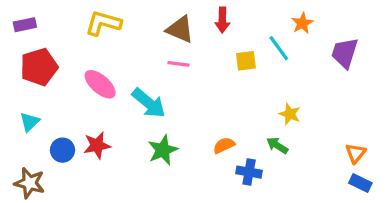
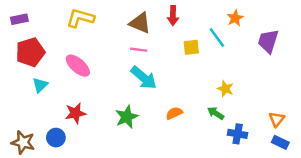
cyan arrow: (149, 103) -> (144, 78), moved
cyan triangle: (30, 122) -> (40, 85), moved
blue circle: (62, 150) -> (56, 138), moved
blue cross: (249, 172) -> (238, 134), moved

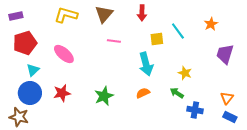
orange star: (235, 18) -> (211, 24), moved
brown triangle: (140, 23) -> (104, 14), moved, turned 48
purple trapezoid: (268, 41) -> (225, 54), moved
cyan arrow: (144, 78) -> (146, 64), moved, turned 35
blue circle: (56, 138) -> (30, 93), moved, size x1.5

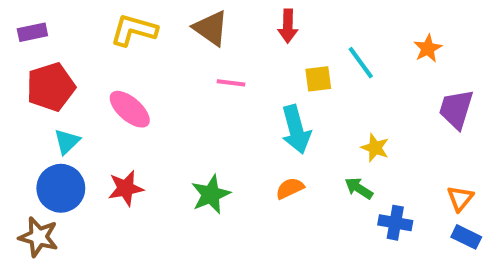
brown triangle: (104, 14) -> (211, 28), turned -36

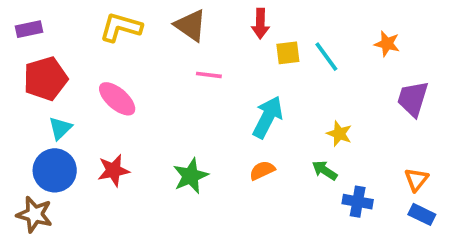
orange star: (428, 48) -> (387, 44), turned -30
yellow square: (318, 79) -> (288, 53), moved
cyan arrow: (296, 129) -> (268, 117), turned -138

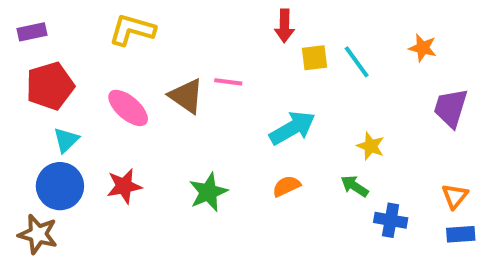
brown triangle: (191, 25) -> (186, 96), moved
cyan arrow: (268, 117) -> (292, 128), turned 33
blue rectangle: (422, 214) -> (461, 234), turned -30

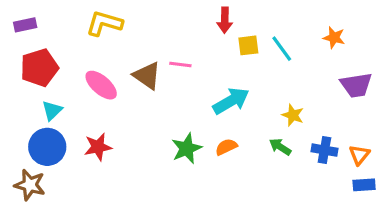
purple trapezoid: (451, 108) -> (356, 85), turned -116
green star: (208, 192) -> (187, 148), moved
blue cross: (391, 220) -> (324, 150), moved

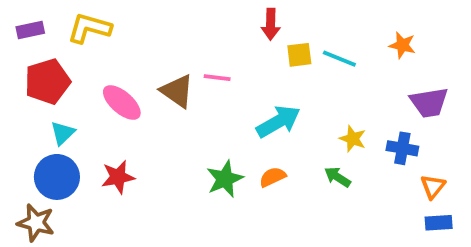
yellow L-shape: (104, 23) -> (89, 28), moved
cyan line: (282, 49) -> (339, 59), turned -32
blue cross: (324, 150) -> (402, 148), moved

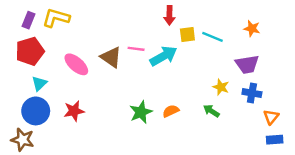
purple rectangle: (30, 30) -> (29, 20), moved, turned -56
purple trapezoid: (429, 103) -> (247, 64), moved
cyan arrow: (278, 122) -> (164, 56), moved

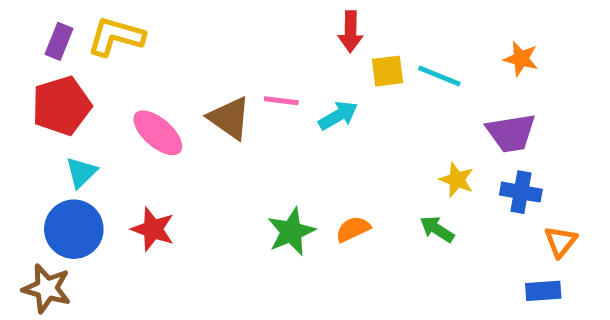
cyan arrow: (164, 56) -> (338, 116), size x0.7
red star: (74, 111) -> (153, 229), turned 30
blue rectangle: (275, 140) -> (543, 291), moved

